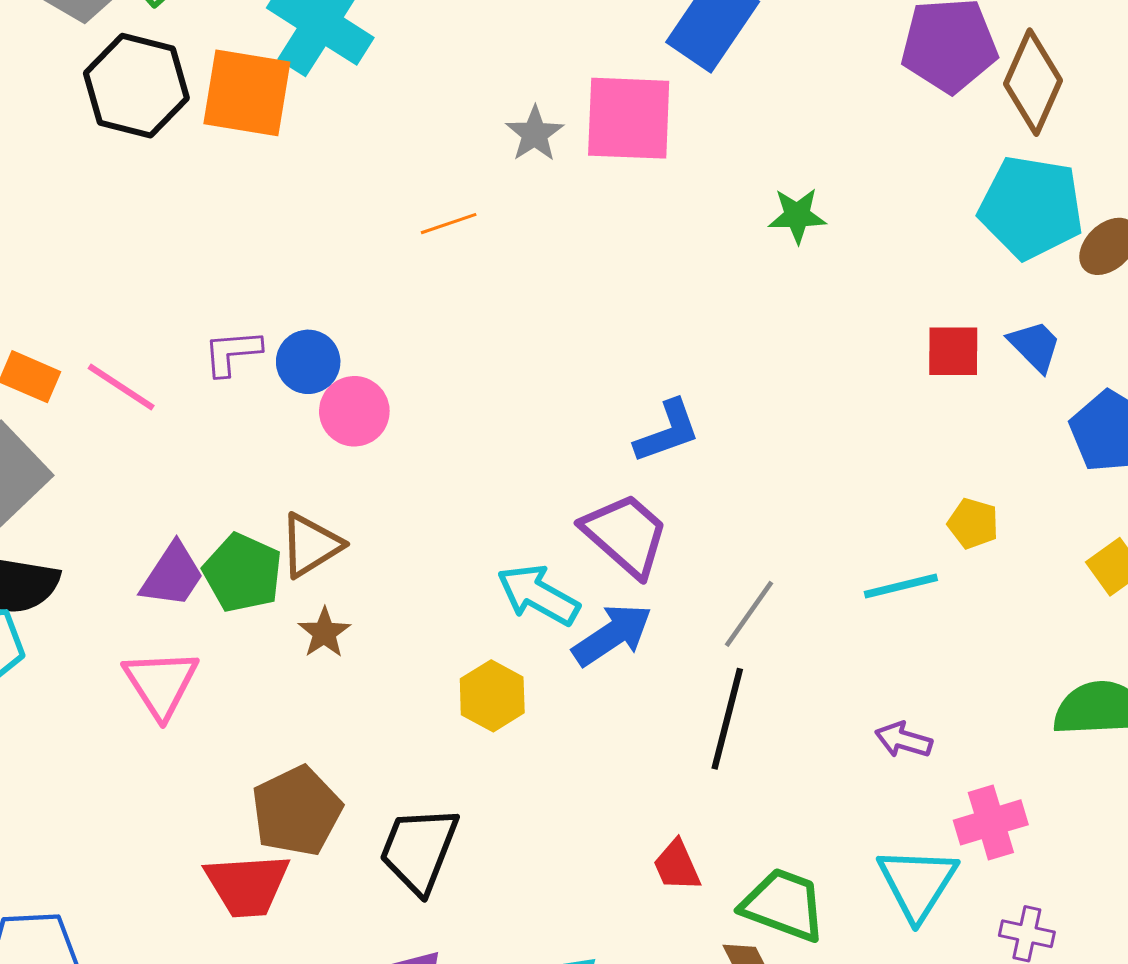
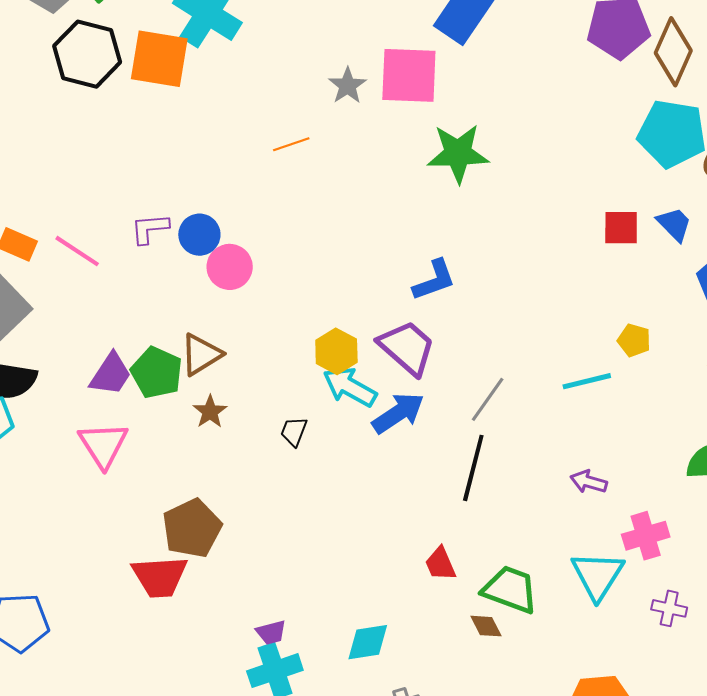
green star: (797, 216) -> (458, 153), moved, size x1.6
yellow hexagon: (492, 696) -> (336, 351), moved
black trapezoid: (419, 850) -> (294, 431), moved, size x0.5

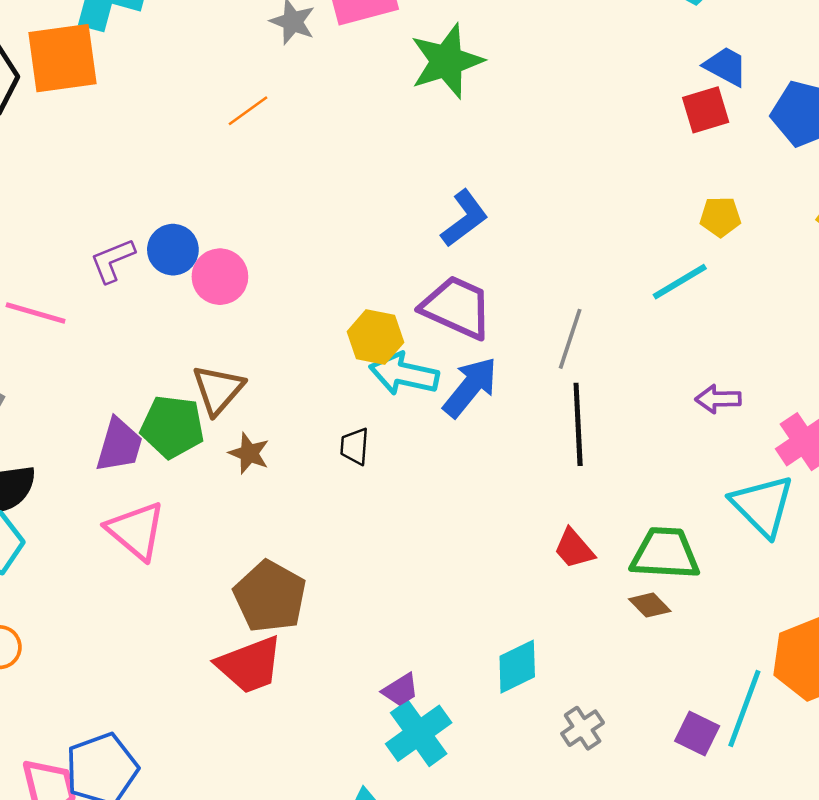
red square: (621, 228) -> (706, 110), moved

